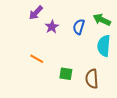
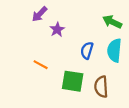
blue semicircle: (79, 27) -> (87, 50), moved
green square: (66, 74) -> (73, 81), size x1.5

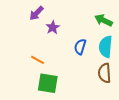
green square: (73, 81) -> (48, 83), moved
brown semicircle: (101, 87) -> (105, 73), moved

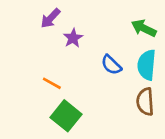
blue semicircle: (80, 47) -> (111, 65), turned -63
green square: (48, 83) -> (66, 116), turned 30

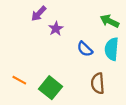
orange line: (52, 83) -> (19, 80), moved
brown semicircle: (145, 102) -> (98, 83), moved

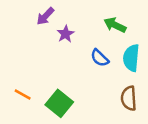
green arrow: (110, 21) -> (115, 25), moved
brown semicircle: (98, 83) -> (129, 98), moved

